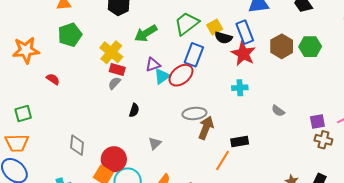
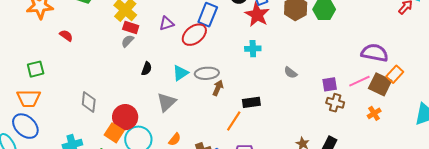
cyan triangle: (162, 76) -> (181, 73), moved
brown arrow: (206, 128) -> (218, 88), size x0.7
gray triangle: (155, 143) -> (166, 102), size x1.5

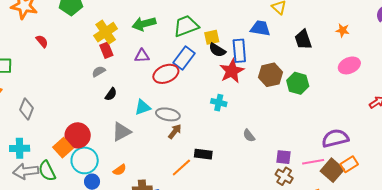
red rectangle: (131, 27) -> (106, 50), turned 35
gray semicircle: (128, 41) -> (99, 72), moved
purple semicircle: (375, 53) -> (335, 138), turned -40
gray diamond: (89, 102) -> (26, 109), moved

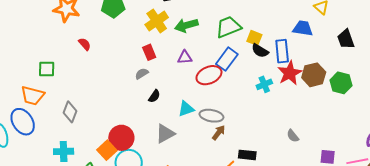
yellow cross: (106, 32) -> (157, 21), moved
yellow square: (212, 37) -> (254, 38), turned 35
red star: (232, 71) -> (290, 73), moved
cyan cross: (219, 103) -> (264, 84), moved, turned -35

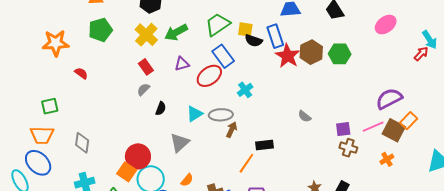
blue rectangle: (227, 59) -> (223, 56), turned -60
cyan cross: (264, 84) -> (245, 90), moved

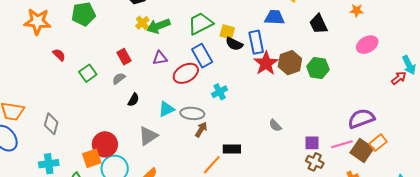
yellow cross: (146, 35) -> (142, 23), moved, size x0.6
green square: (50, 106) -> (88, 73), moved, turned -30
orange square: (127, 172) -> (92, 158), turned 30

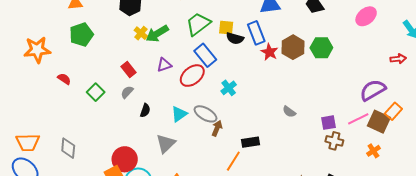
red star: (266, 63) -> (270, 52), size x0.7
red arrow: (399, 78) -> (398, 59), moved, turned 42
gray ellipse: (192, 113) -> (205, 114), turned 35

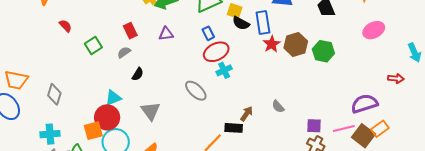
blue rectangle: (205, 55) -> (208, 33), size x0.6
red ellipse: (192, 76) -> (216, 52), moved
cyan triangle: (179, 114) -> (113, 98), moved
brown arrow: (217, 128) -> (247, 114), moved
gray triangle: (166, 144) -> (151, 111), turned -35

